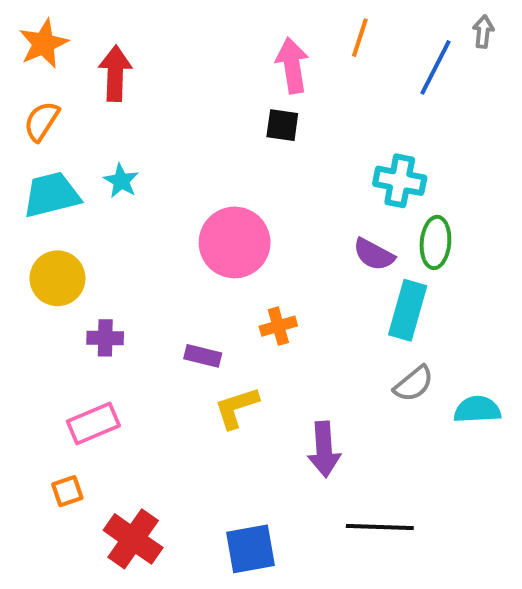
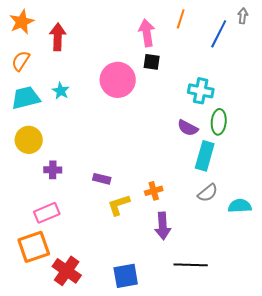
black square: (282, 125) -> (152, 62), moved
pink circle: (235, 242) -> (118, 80), moved
orange cross: (278, 326) -> (154, 191), moved
orange square: (67, 491) -> (34, 247), size x2.0

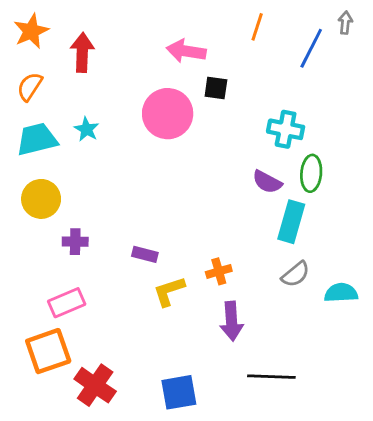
pink arrow: (147, 33) -> (186, 51), moved, turned -72

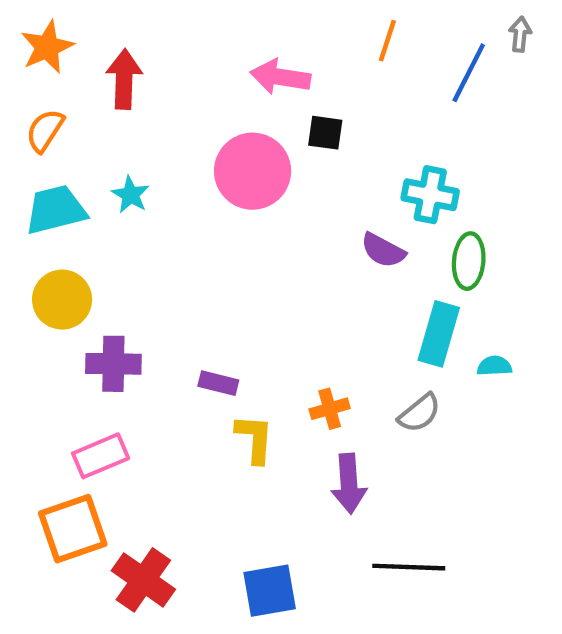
purple semicircle: (267, 182) -> (383, 250), moved
purple cross: (75, 242) -> (113, 364), size x1.4
gray semicircle: (296, 274) -> (419, 413), moved
yellow L-shape: (169, 291) -> (255, 439), turned 112
cyan semicircle: (341, 293) -> (494, 366), moved, size x0.7

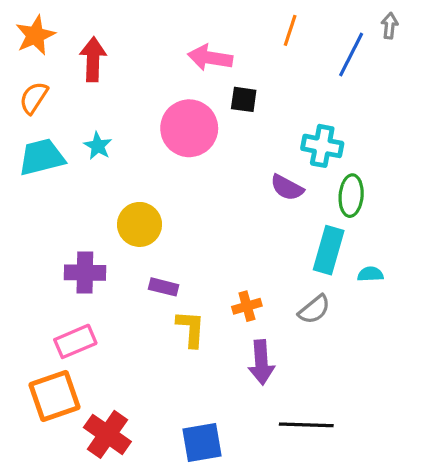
yellow circle: (62, 300) -> (139, 224), moved

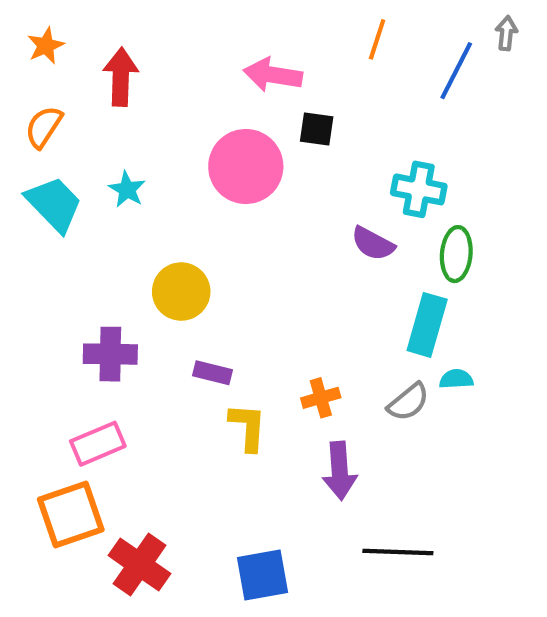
orange star: (35, 35) -> (46, 46), size x0.7
cyan trapezoid: (42, 157) -> (54, 204), turned 60
cyan semicircle: (370, 274) -> (456, 379), moved

